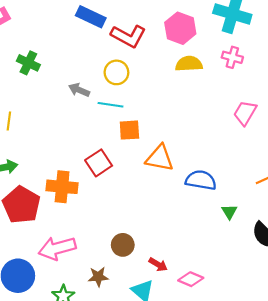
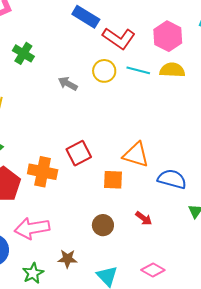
cyan line: (110, 105) -> (138, 70), moved
orange square: (129, 130) -> (113, 180), moved
brown circle: (123, 245) -> (103, 225), moved
red arrow: (158, 265) -> (144, 218), moved

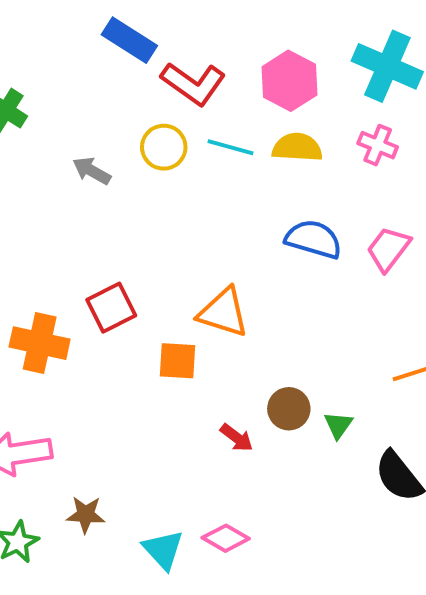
blue semicircle: (172, 179) -> (314, 239), moved
brown circle: (103, 225) -> (289, 409), moved
pink diamond: (153, 270) -> (226, 538), moved

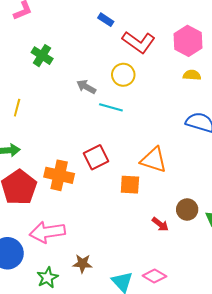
blue rectangle: (129, 40) -> (106, 20), size x0.6
cyan line: (230, 147) -> (111, 107), moved
yellow semicircle: (297, 147) -> (192, 75), size x0.7

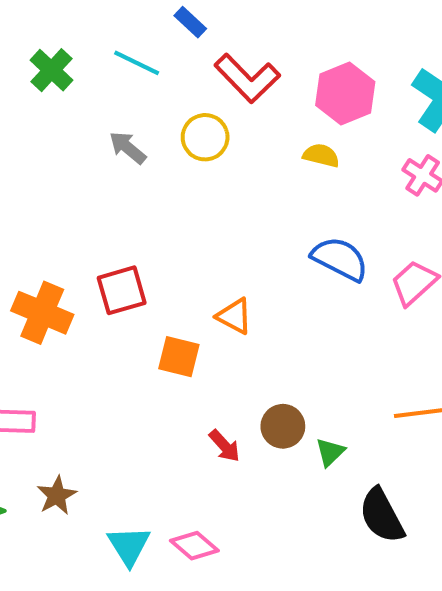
yellow semicircle: (192, 75) -> (321, 155), moved
cyan line: (111, 107) -> (137, 63), moved
orange triangle: (154, 160) -> (234, 316), size x0.7
brown star: (82, 264) -> (57, 495), turned 30

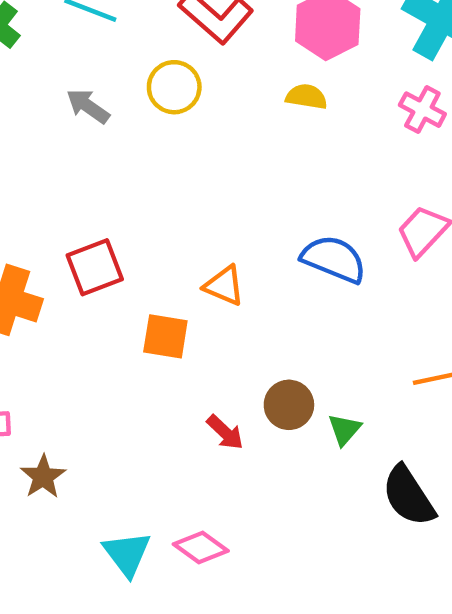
blue semicircle: (340, 259) -> (334, 259), moved
brown star: (57, 495) -> (43, 477), moved

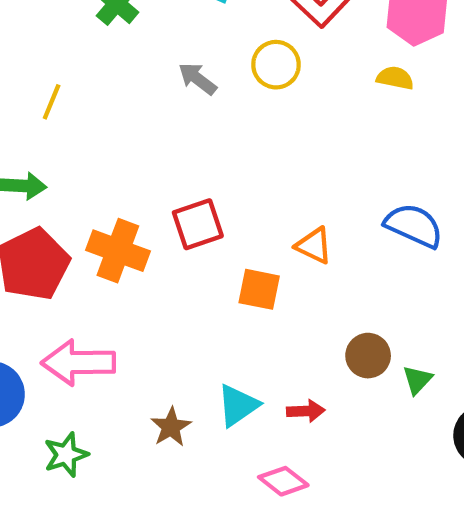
red arrow: (225, 432) -> (306, 411), moved, turned -48
brown star: (43, 477) -> (171, 427), moved
cyan triangle: (127, 554) -> (238, 405), moved, turned 30

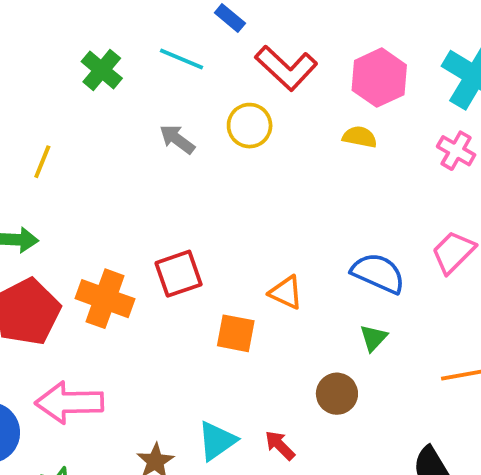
green triangle: (417, 380) -> (373, 338), moved
red arrow: (306, 411) -> (280, 445), turned -132

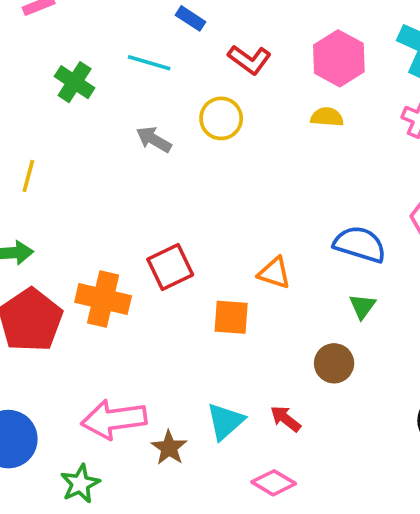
red L-shape: (286, 68) -> (249, 60), size x0.7
pink arrow: (69, 402) -> (114, 419), moved

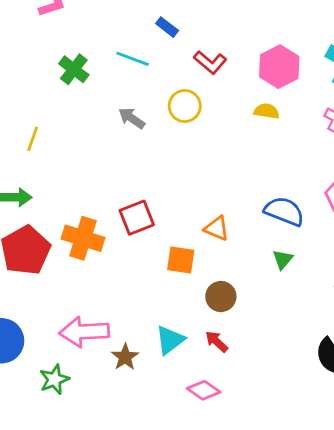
brown circle: (334, 363) -> (221, 297), moved

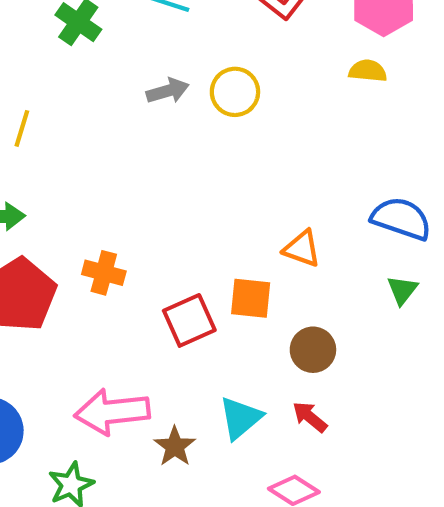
yellow circle: (185, 106) -> (235, 92), moved
gray arrow: (132, 118) -> (168, 91), turned 132
red square: (137, 218) -> (189, 320), moved
orange cross: (83, 238) -> (104, 273), size x0.7

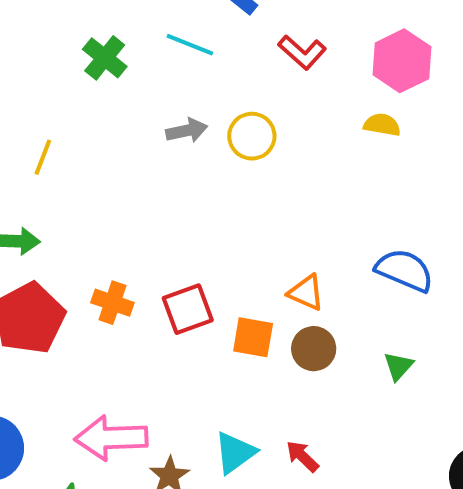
green triangle: (402, 290) -> (398, 366), moved
red square: (189, 320) -> (188, 309), moved
brown circle: (313, 350) -> (314, 349), moved

